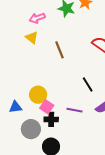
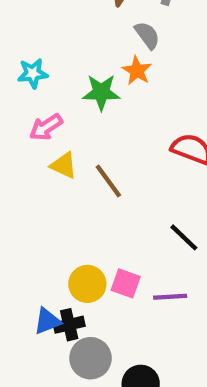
yellow triangle: (32, 38) -> (64, 165), moved
pink square: (47, 107) -> (126, 283), moved
black cross: (51, 119) -> (69, 325), moved

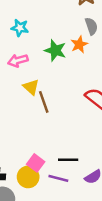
yellow triangle: (64, 165) -> (31, 87), moved
black line: (184, 237) -> (68, 160), moved, turned -60
yellow circle: (87, 284) -> (28, 177), moved

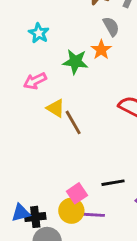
cyan star: (20, 28) -> (39, 33), moved, turned 30
pink square: (36, 163) -> (77, 193), turned 30
purple line: (58, 178) -> (93, 215), moved

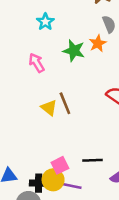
pink arrow: (35, 81) -> (37, 63), turned 78
yellow triangle: (56, 108) -> (49, 108), moved
black cross: (35, 217) -> (39, 183), moved

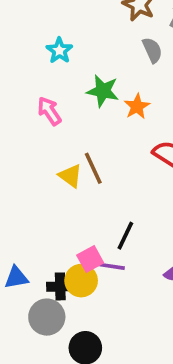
orange star: (98, 43) -> (137, 106), moved
black line: (92, 160) -> (125, 236), moved, turned -60
purple line: (72, 186) -> (110, 266), moved

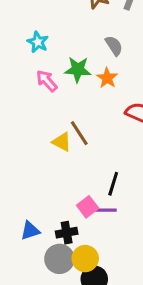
gray semicircle: (152, 50) -> (114, 46), moved
pink arrow: (49, 111) -> (47, 81), moved
yellow circle: (81, 281) -> (85, 259), moved

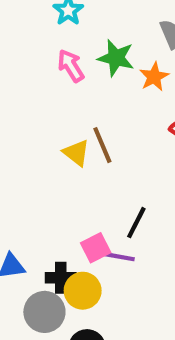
yellow circle: (85, 259) -> (83, 291), moved

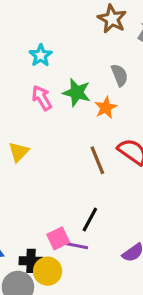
brown line: (102, 145) -> (97, 160), moved
yellow triangle: (76, 153) -> (19, 152), moved, turned 35

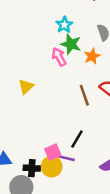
cyan star: (41, 55) -> (64, 25), moved
pink arrow: (42, 98) -> (59, 57), moved
yellow circle: (48, 271) -> (52, 167), moved

